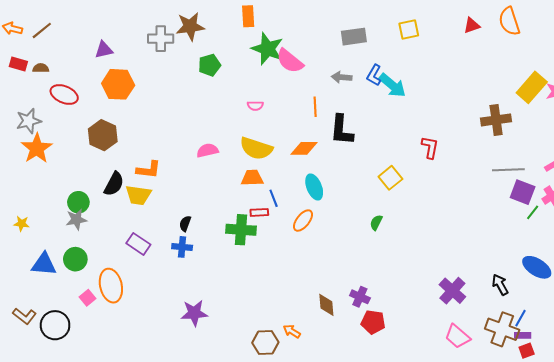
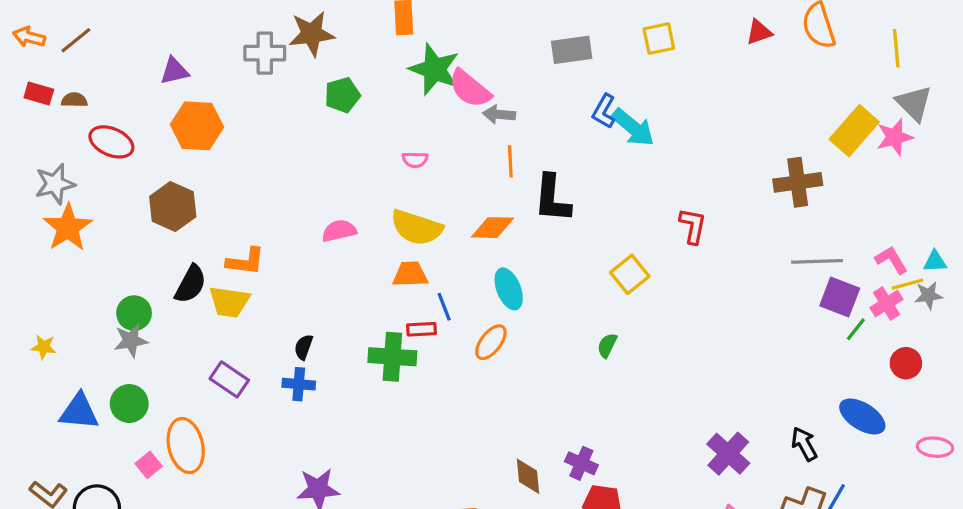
gray arrow: (342, 77) -> (499, 114), moved

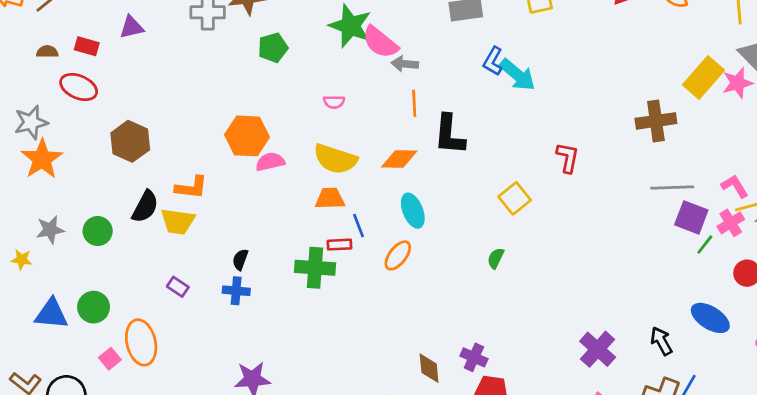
red rectangle: (39, 94) -> (87, 46), moved
orange hexagon: (197, 126) -> (247, 136), moved
gray star: (131, 341) -> (50, 230), moved
purple rectangle: (229, 379) -> (178, 287), size x0.7

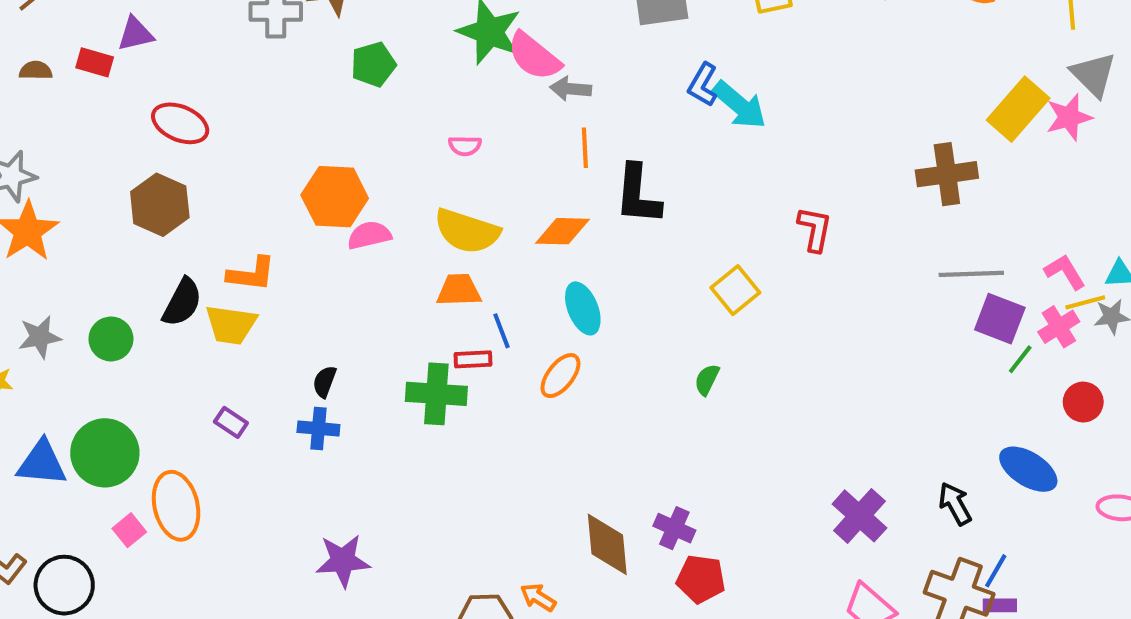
purple triangle: (132, 27) -> (135, 34), moved
red ellipse: (79, 87) -> (180, 123), moved
green circle: (94, 307) -> (105, 453), size x1.4
brown diamond: (429, 368) -> (607, 544), size x1.4

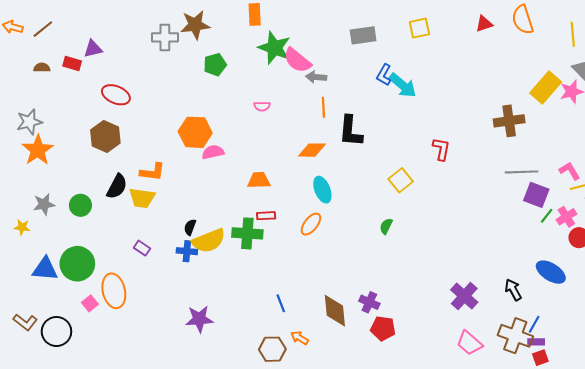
yellow semicircle: (467, 231) -> (209, 241), moved, turned -40
pink cross: (1059, 327) -> (566, 217), moved
blue line: (501, 331) -> (281, 303), moved

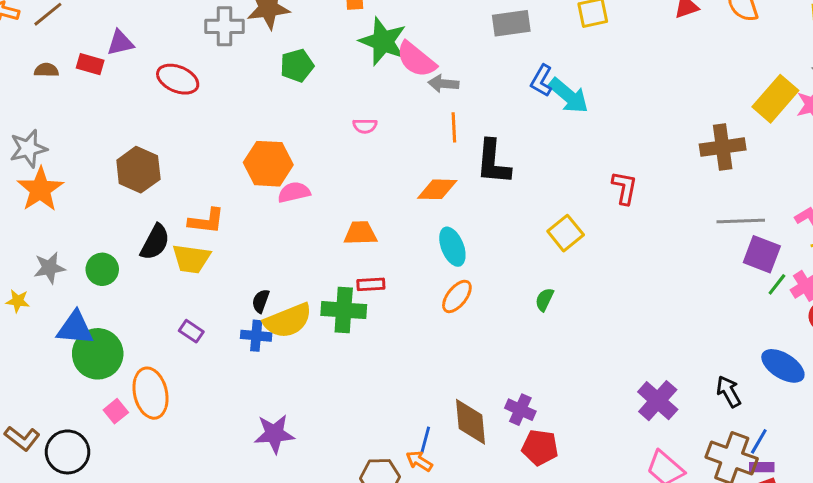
red ellipse: (116, 95) -> (178, 79), moved
orange ellipse: (311, 224) -> (457, 296), moved
blue triangle: (45, 269) -> (75, 328), moved
blue line: (281, 303) -> (425, 440), moved, turned 36

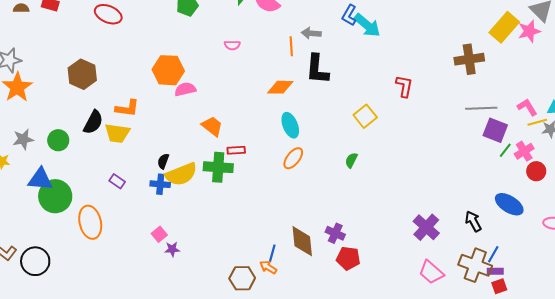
gray arrow: (443, 84) -> (311, 33), moved
orange trapezoid: (360, 233) -> (212, 126), moved, turned 40
pink square: (116, 411) -> (159, 234), moved
purple star: (274, 434) -> (172, 249), size x0.6

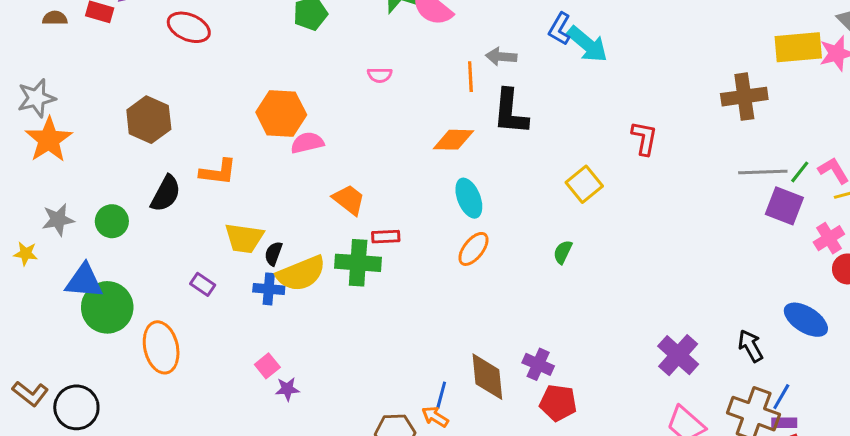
yellow rectangle: (504, 27) -> (798, 47), turned 44
yellow trapezoid: (117, 133) -> (244, 238), moved
green line: (505, 150) -> (800, 172), moved

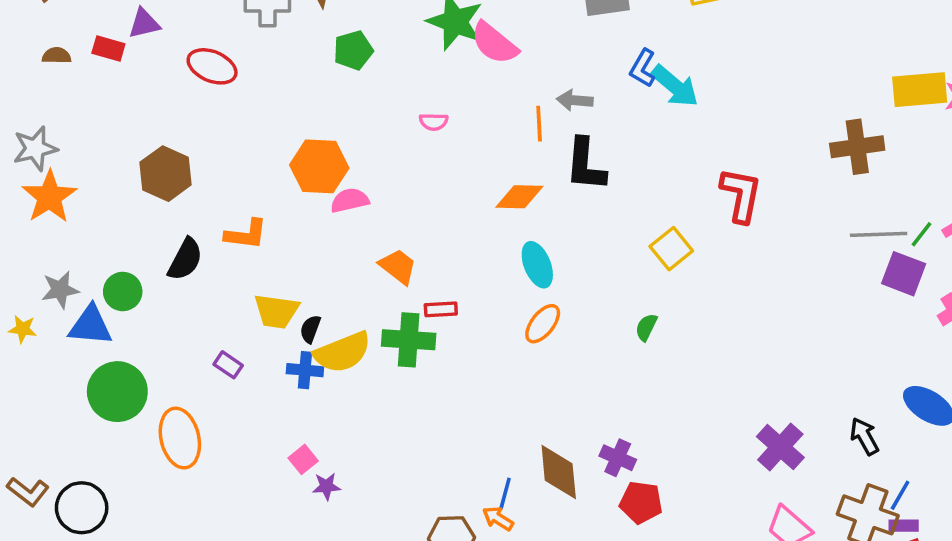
red L-shape: (644, 138) -> (741, 195), size x1.4
blue triangle: (84, 281) -> (91, 325), moved

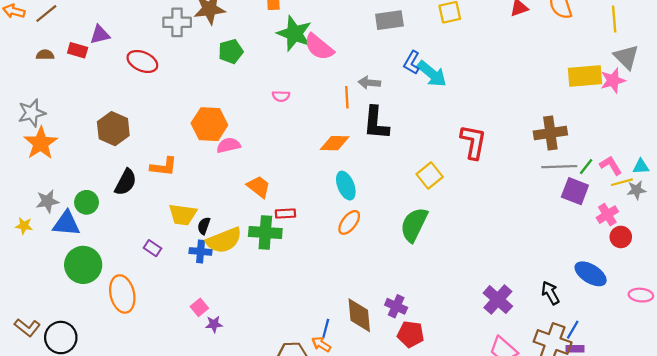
brown cross: (857, 147) -> (550, 133), moved
green semicircle: (646, 327) -> (414, 225), size x2.0

